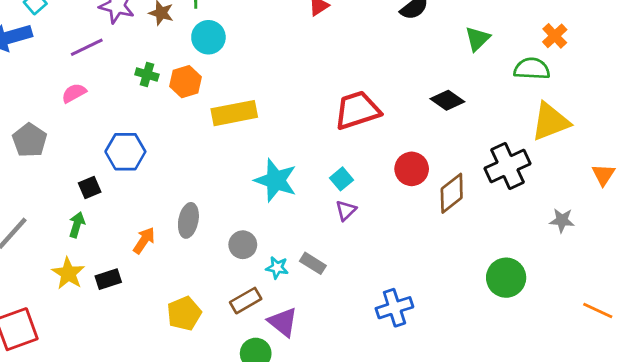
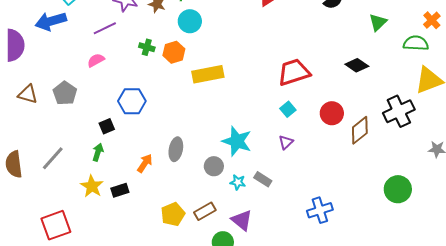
cyan square: (342, 179) -> (288, 109), moved
cyan star: (276, 180) -> (237, 141), moved
brown rectangle: (246, 301) -> (205, 211), moved

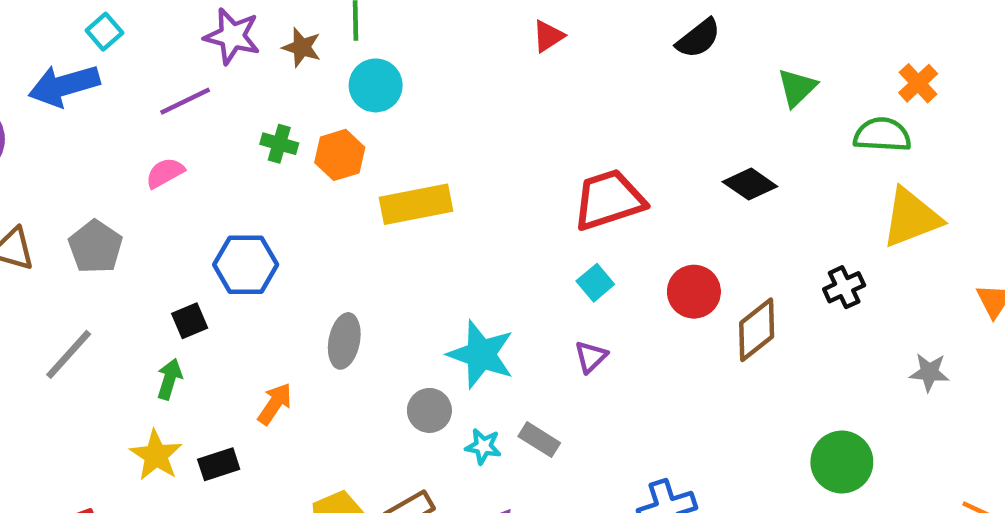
black cross: (399, 111) -> (844, 287), size x0.6
gray ellipse: (176, 149) -> (344, 341), moved
gray line: (53, 158) -> (69, 354), moved

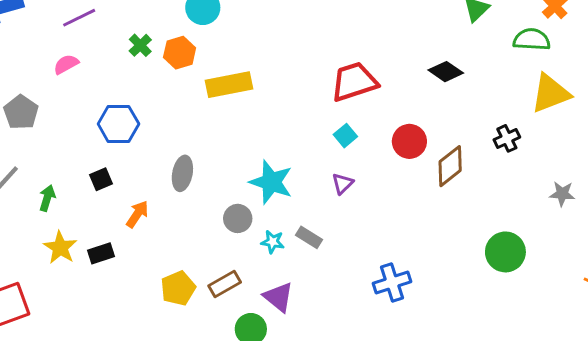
green cross: (279, 144) -> (140, 45), turned 30
black square: (190, 321) -> (101, 179), moved
green arrow: (169, 379) -> (47, 198), moved

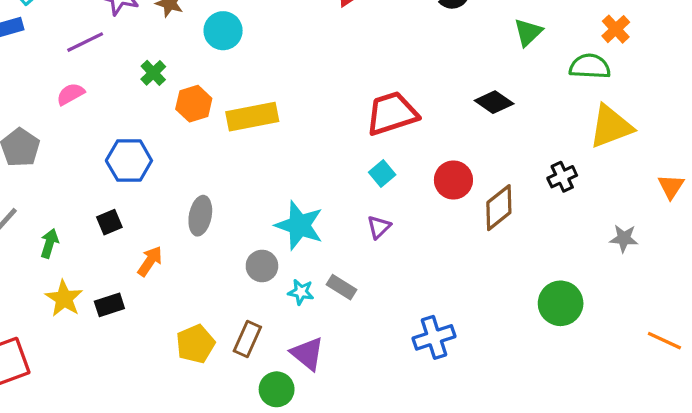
orange hexagon: (180, 53) -> (194, 104), moved
brown rectangle: (225, 284) -> (247, 339), turned -36

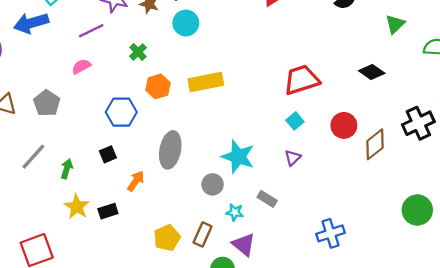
orange hexagon: (194, 104) -> (158, 86), moved
black cross: (562, 177) -> (418, 123), size x1.6
gray ellipse: (200, 216) -> (170, 150), size x1.4
cyan star: (301, 292) -> (235, 212), moved

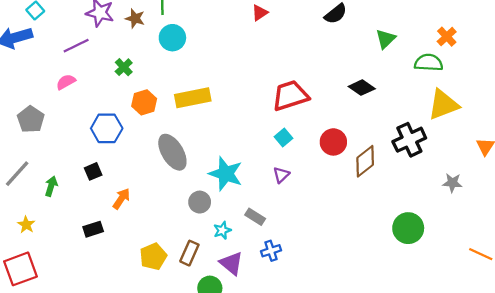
gray ellipse: (170, 150) -> (172, 152), moved, turned -42
yellow star: (77, 207) -> (26, 225), moved, size x0.7
cyan star: (235, 212) -> (222, 230), turned -30
blue cross: (330, 233) -> (271, 251), moved, size x0.7

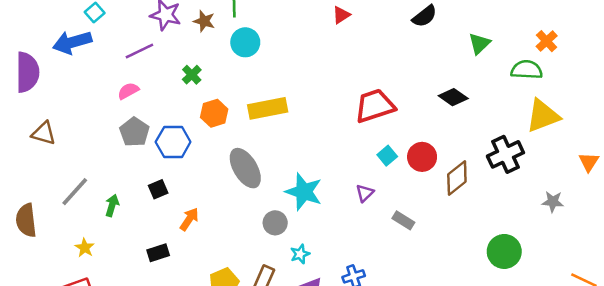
gray pentagon: (31, 119) -> (134, 132), moved
cyan square: (283, 137) -> (387, 156), moved
gray rectangle: (255, 217) -> (403, 220), moved

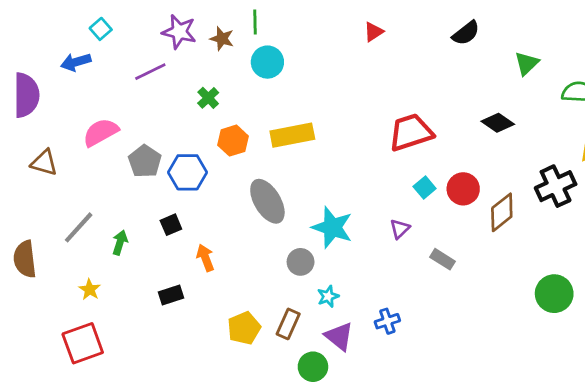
blue arrow: (72, 42) -> (76, 62), size x0.7
pink semicircle: (128, 91) -> (101, 132), moved, size x1.5
orange arrow: (189, 219) -> (205, 258), turned -55

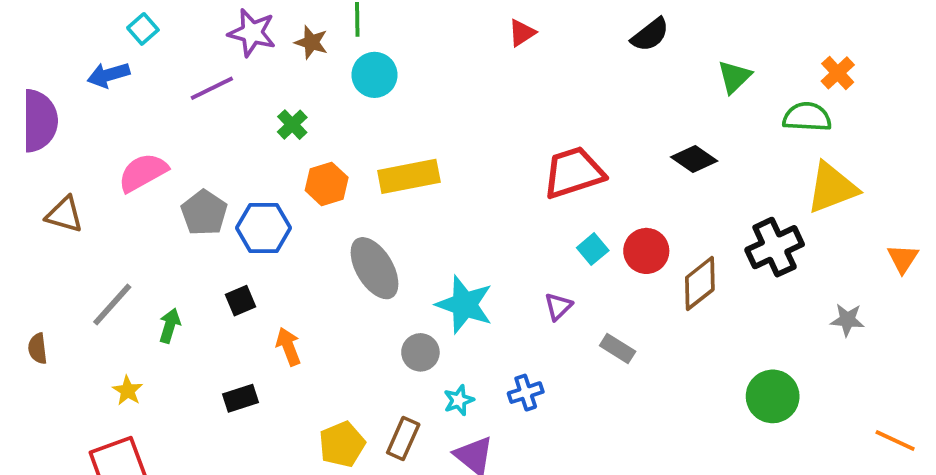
brown semicircle: (25, 259) -> (38, 349), size x0.6
blue cross: (387, 321) -> (526, 393), moved

